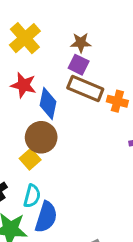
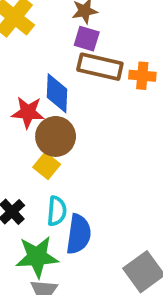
red star: (24, 85) -> (28, 112), moved

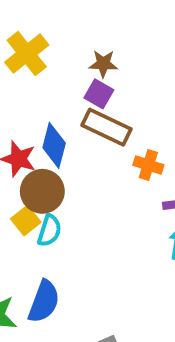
orange cross: (142, 76) -> (148, 165), moved
cyan semicircle: (57, 211) -> (49, 231), moved

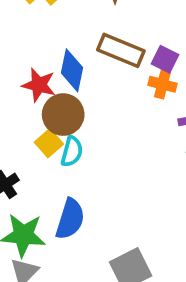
purple square: (99, 94) -> (165, 59), moved

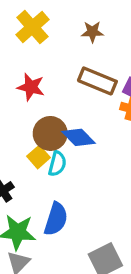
blue diamond: (72, 70) -> (79, 137), moved, turned -56
red star: (39, 85) -> (31, 87), moved

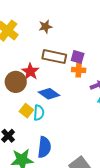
red star: (31, 87) -> (30, 72), moved, turned 30
brown circle: (50, 133) -> (16, 82), moved

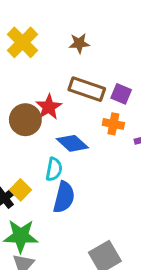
orange cross: (79, 70) -> (113, 124), moved
yellow square: (26, 111) -> (20, 190), moved
blue semicircle: (44, 147) -> (64, 197), moved

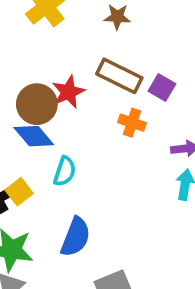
orange cross: (113, 124) -> (132, 123), moved
blue diamond: (72, 143) -> (34, 136), moved
blue semicircle: (64, 197) -> (76, 237), moved

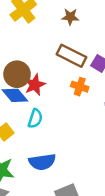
red star: (68, 92) -> (35, 85), moved
blue semicircle: (76, 237) -> (42, 162), turned 60

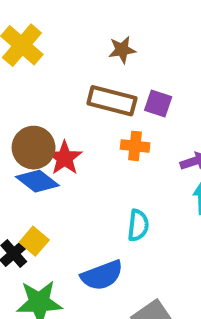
brown star: (70, 17) -> (122, 50), moved
cyan semicircle: (35, 119) -> (138, 225), moved

